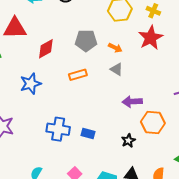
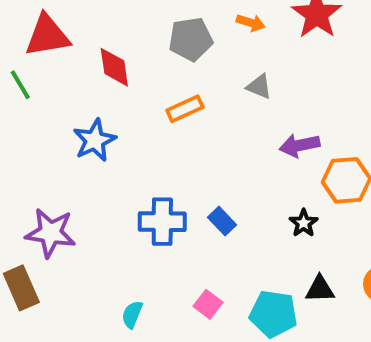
orange arrow: (115, 48) -> (251, 23), moved
red diamond: (46, 49) -> (114, 67), turned -60
blue rectangle: (88, 133) -> (222, 221), turned 40

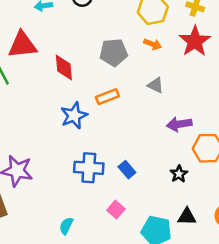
blue star: (95, 140) -> (74, 116), moved
pink square: (208, 304) -> (116, 210), moved

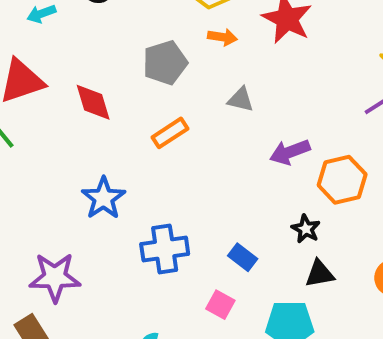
blue star: (74, 116) -> (103, 198), moved
blue rectangle: (127, 170) -> (243, 257), moved
black triangle: (187, 217) -> (320, 274), moved

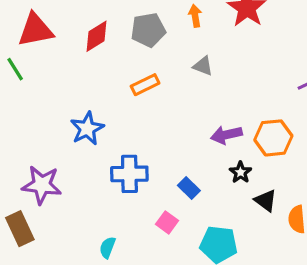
orange arrow: (223, 37) -> (195, 16), turned -115
red diamond: (93, 102) -> (97, 36), moved, turned 68
purple arrow: (290, 152) -> (226, 135), moved
black triangle: (320, 274) -> (266, 201), moved, turned 40

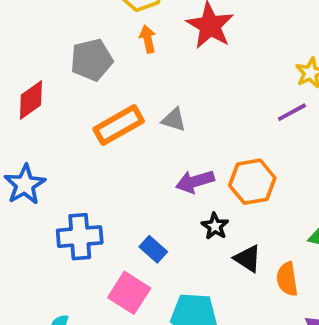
red diamond: (97, 36) -> (31, 100), moved
gray triangle: (203, 66) -> (174, 120), moved
orange rectangle: (145, 85) -> (119, 125), moved, size x1.4
pink square: (167, 222) -> (129, 293), size x1.5

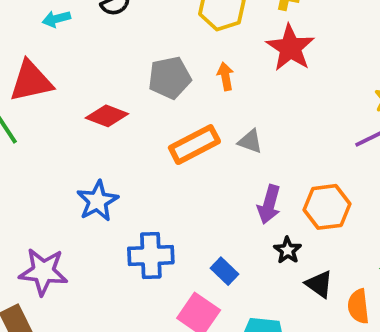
orange arrow: (148, 39) -> (225, 76), moved
red diamond: (31, 100) -> (107, 116), turned 54
purple arrow: (195, 181) -> (269, 204), turned -60

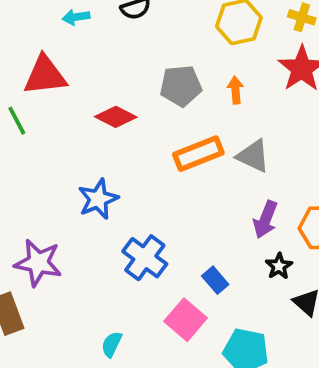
gray triangle: (250, 141) -> (253, 156), size x1.4
blue cross: (151, 256) -> (145, 258), turned 33

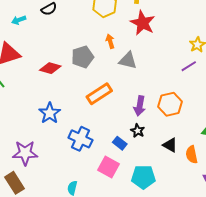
gray pentagon: (181, 86) -> (83, 57), moved
orange rectangle: (198, 154) -> (99, 94), moved
gray triangle: (253, 156) -> (128, 60), moved
black star: (279, 266) -> (138, 131), moved

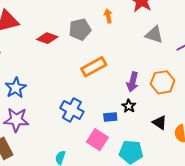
gray triangle: (128, 60) -> (154, 35), moved
blue star: (50, 113) -> (16, 88), moved
blue rectangle: (120, 143) -> (110, 117), turned -48

